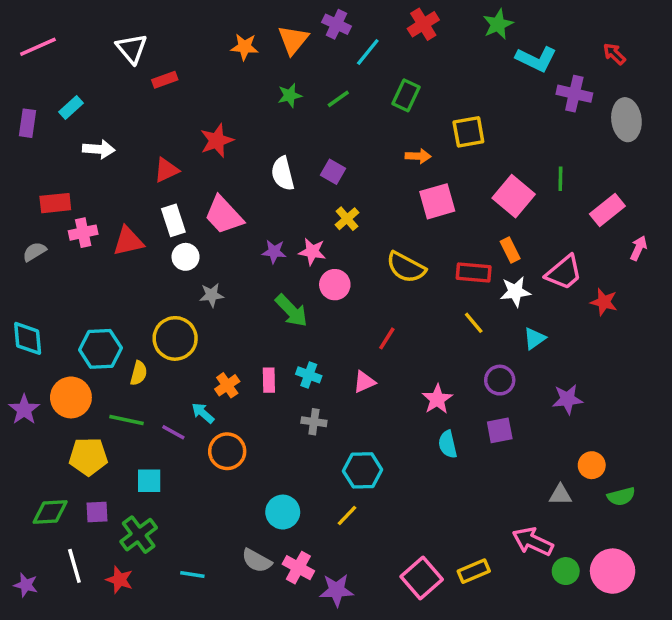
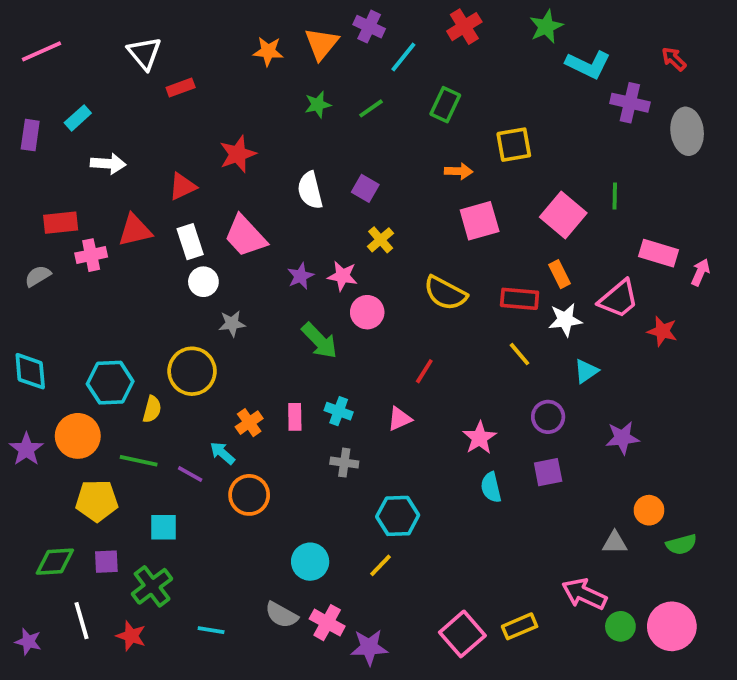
pink rectangle: (607, 210) -> (659, 253), moved, turned 56
red triangle: (128, 241) -> (135, 230), moved
purple star: (274, 252) -> (301, 276), turned -30

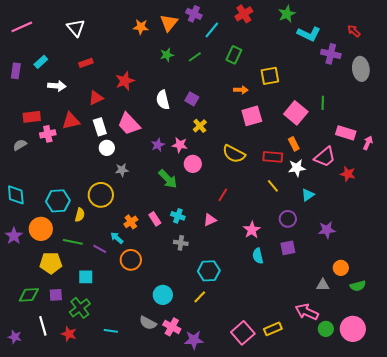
red rectangle: (181, 87) -> (86, 63), moved
pink rectangle: (295, 417) -> (155, 219), turned -32

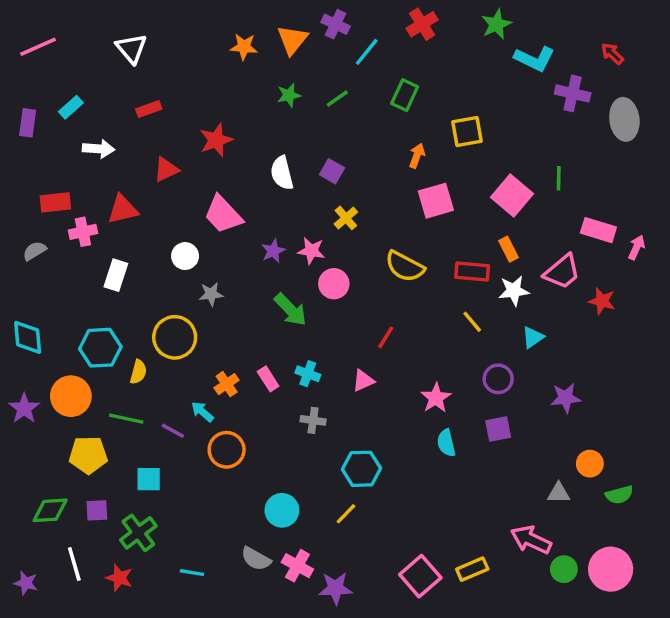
orange arrow: (241, 90) -> (417, 156), turned -72
white rectangle: (100, 127) -> (116, 275), moved, turned 36

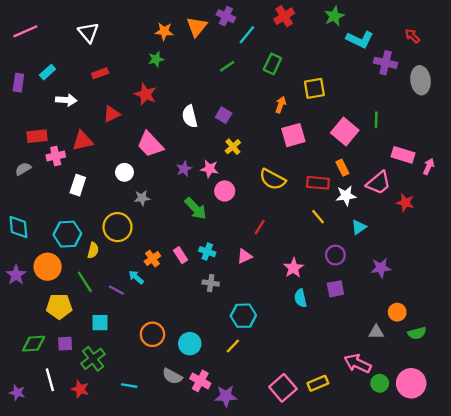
green star: (289, 95) -> (156, 59), moved
red star: (216, 140) -> (145, 94), turned -30
green line: (126, 419) -> (85, 282), turned 45
orange circle: (227, 450) -> (152, 334), moved

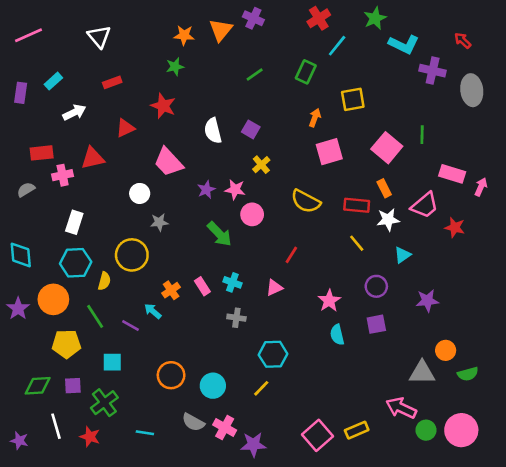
cyan line: (247, 35) -> (337, 46), moved
white arrow: (66, 100) -> (74, 112), turned -30
white rectangle: (78, 185) -> (74, 222), moved
gray triangle: (376, 332) -> (422, 373), size x1.5

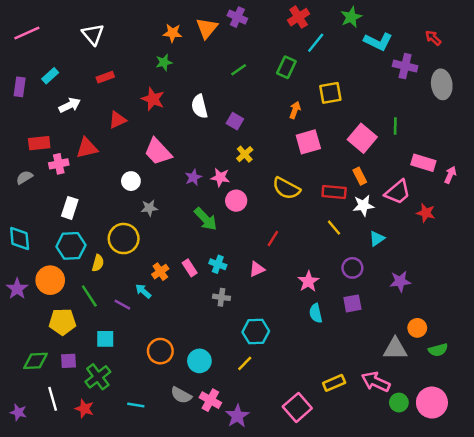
white semicircle: (213, 131) -> (199, 106), moved
yellow rectangle: (357, 430) -> (334, 383), moved
purple star: (253, 445) -> (237, 416), turned -30

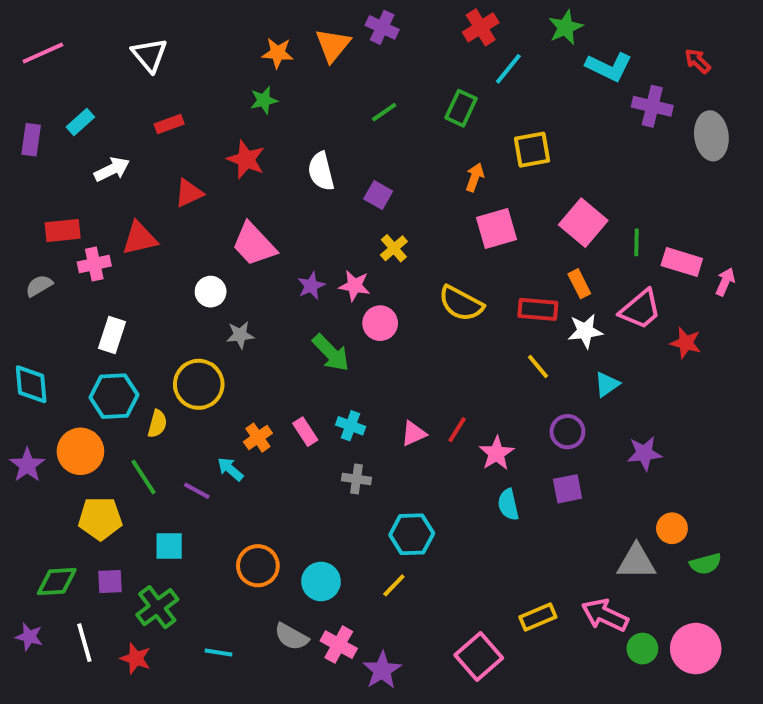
green line: (395, 126) -> (636, 242), moved
red line: (273, 239) -> (457, 430), moved
purple star: (18, 412) -> (29, 637), moved

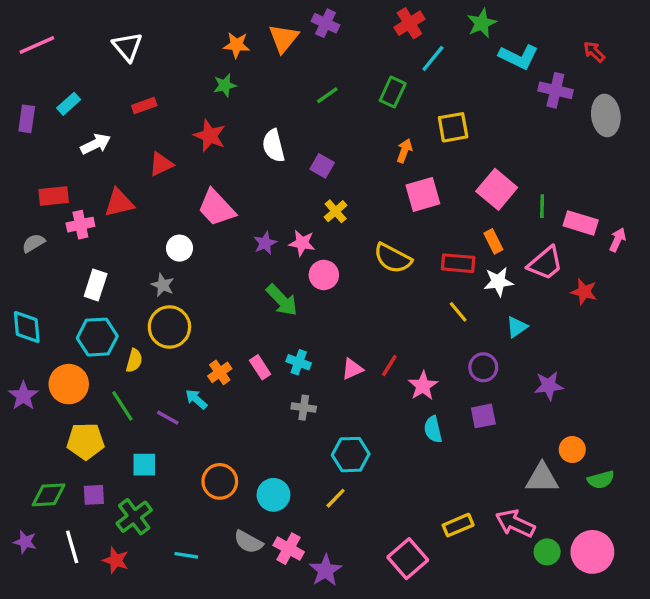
gray star: (240, 335) -> (163, 285), moved, turned 30

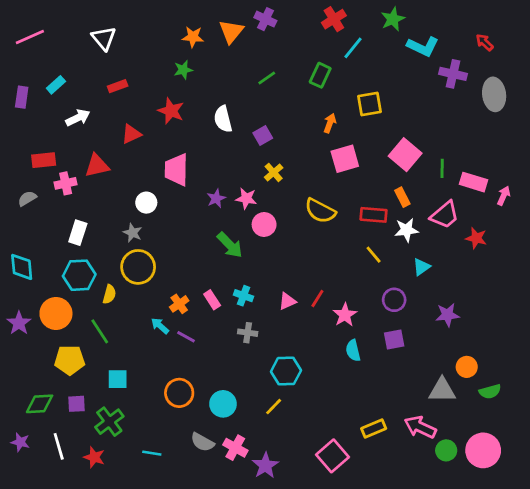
purple square: (322, 166) -> (263, 135), turned 30
pink trapezoid: (216, 208) -> (176, 170), turned 44
purple line: (168, 418) -> (186, 337), moved

